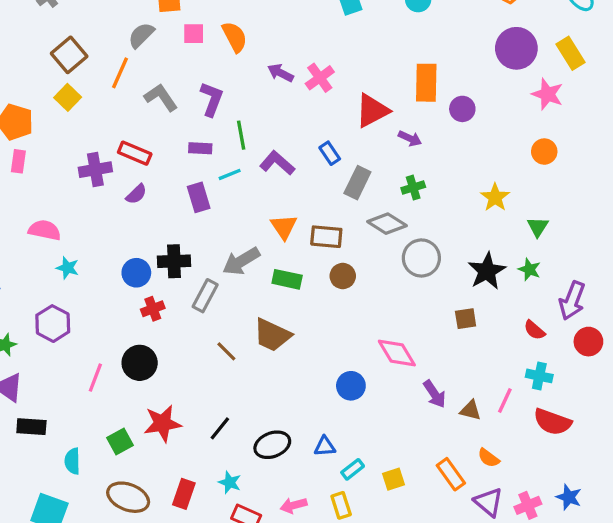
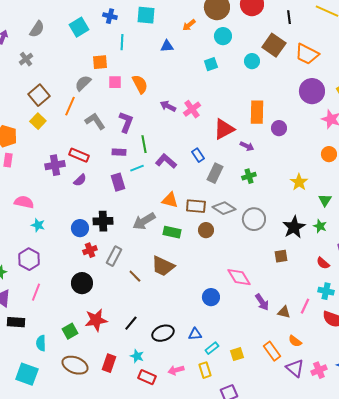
gray diamond: (387, 224) -> (224, 208), moved
orange triangle: (284, 227) -> (170, 200), turned -42
gray rectangle: (205, 296) -> (114, 256), moved
pink line: (95, 378) -> (36, 292), moved

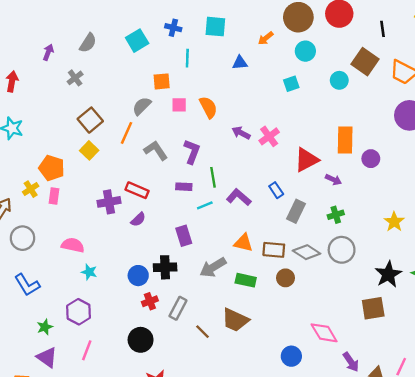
purple rectangle: (118, 182) -> (184, 236), moved
gray circle: (254, 219) -> (342, 250), moved
brown square: (281, 256) -> (373, 308), size x1.5

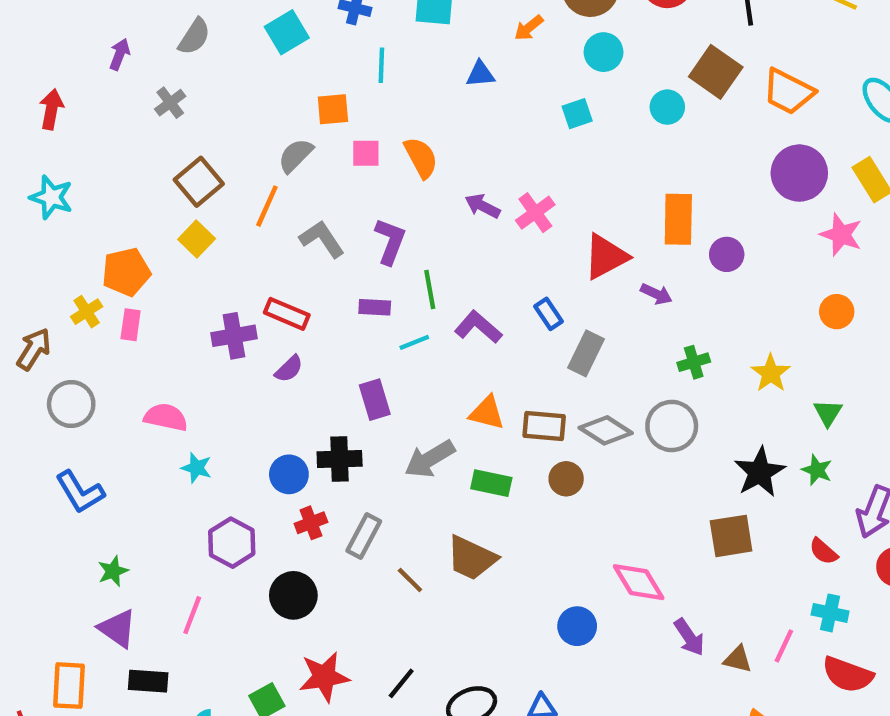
orange pentagon: (52, 168) -> (126, 272), turned -30
green cross: (336, 215) -> (694, 362), moved
purple hexagon: (79, 312) -> (232, 543), moved

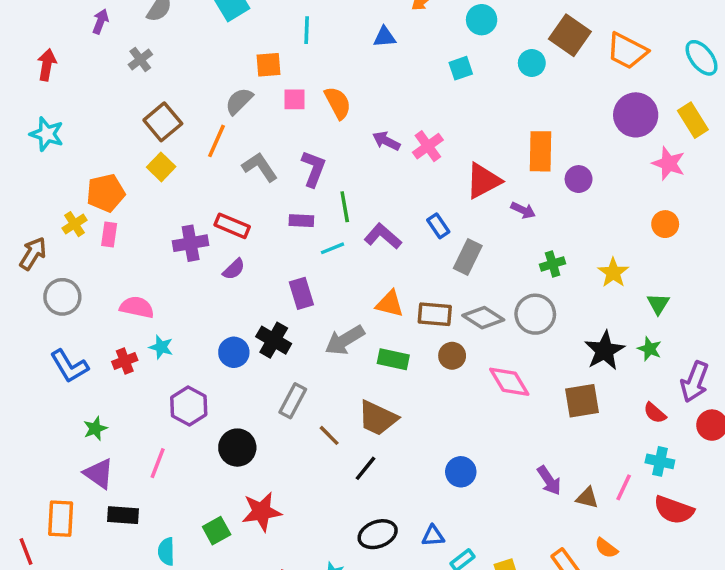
black cross: (340, 459) -> (274, 340), turned 32
red cross: (311, 523) -> (125, 361), moved
pink diamond: (639, 582) -> (509, 382), moved
black line: (401, 683) -> (365, 468), moved

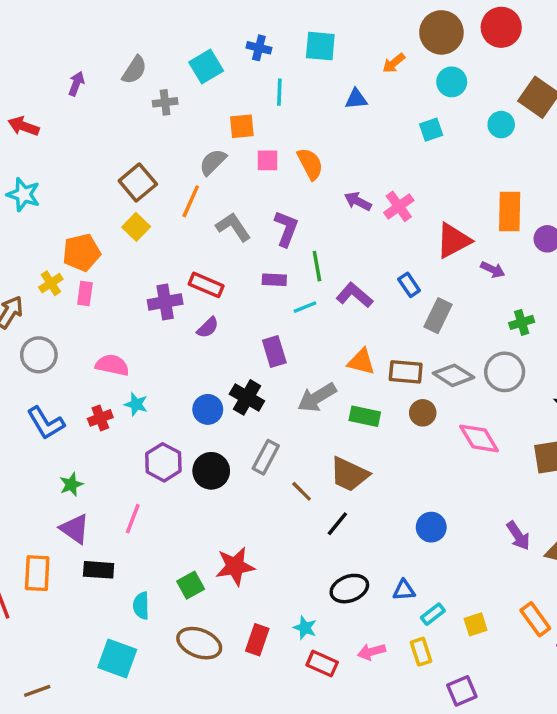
gray cross: (140, 60) -> (165, 102), moved, turned 30
red arrow: (47, 65) -> (24, 126), turned -80
black circle: (237, 448) -> (211, 471), moved

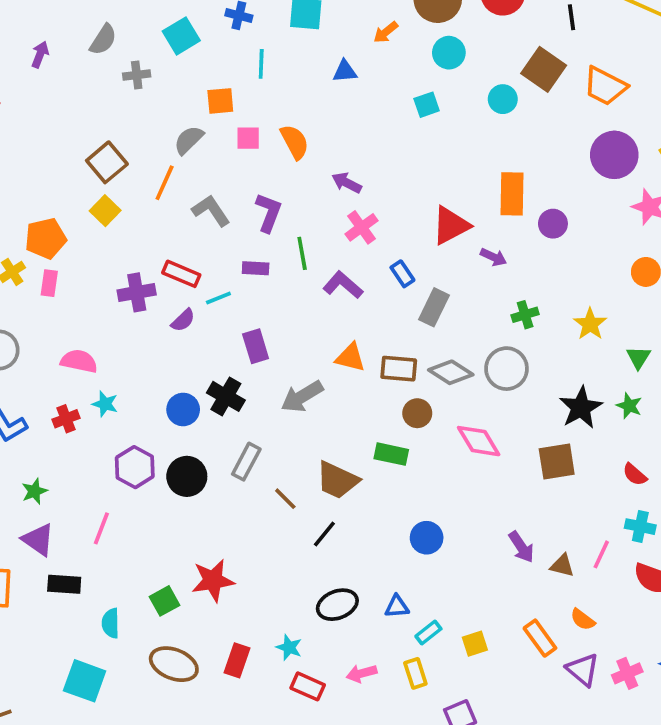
pink cross: (399, 206) -> (362, 227), moved
cyan line: (305, 307) -> (218, 298), moved
green rectangle: (365, 416) -> (391, 454), moved

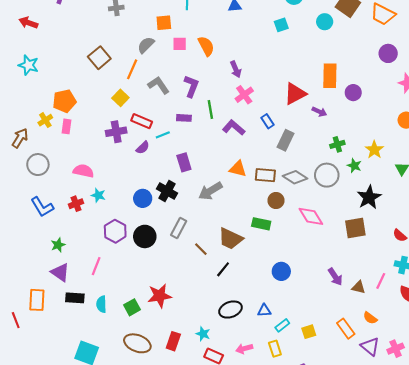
purple circle: (614, 155) -> (388, 53), size x0.7
purple arrow: (347, 183) -> (236, 69), turned -140
yellow square: (105, 211) -> (120, 98), moved
green star: (629, 406) -> (354, 166), moved
cyan semicircle: (111, 623) -> (101, 304), moved

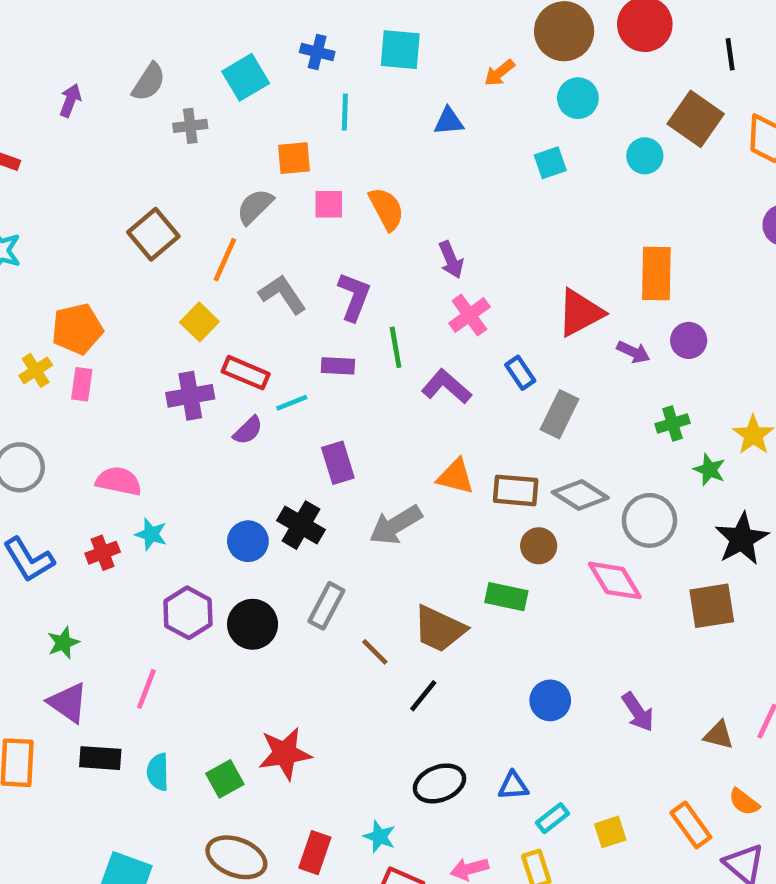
purple circle: (353, 93) -> (689, 340), moved
gray circle: (327, 175) -> (649, 520), moved
purple arrow: (335, 277) -> (638, 712), moved

